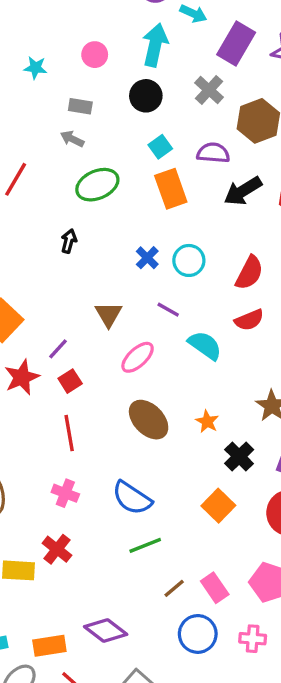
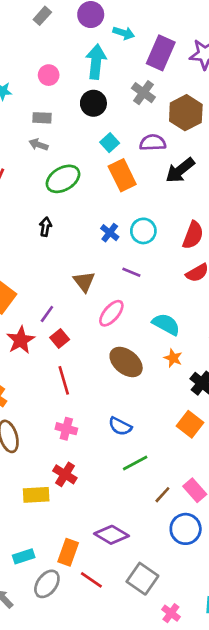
cyan semicircle: (205, 345) -> (166, 324), moved
blue semicircle: (132, 498) -> (120, 426), size x0.7
orange rectangle: (49, 646) -> (68, 552), turned -55

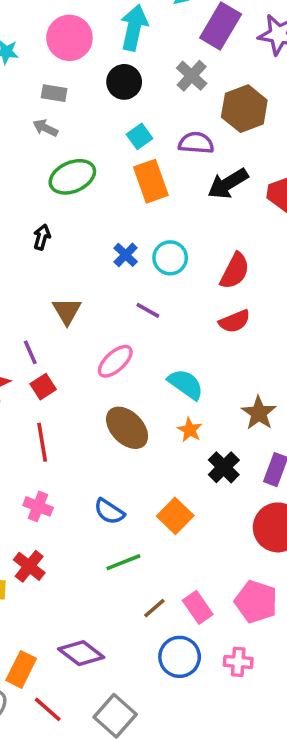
pink circle: (49, 75) -> (69, 38), size x1.6
brown triangle: (84, 282) -> (67, 311), moved
purple line: (47, 314) -> (30, 352), turned -66
orange square: (190, 424) -> (175, 516), moved

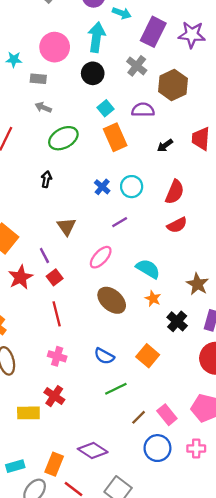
gray rectangle: (54, 93) -> (38, 79), moved
black arrow: (228, 184) -> (165, 145), moved, size x0.6
purple line: (148, 310) -> (120, 222), turned -56

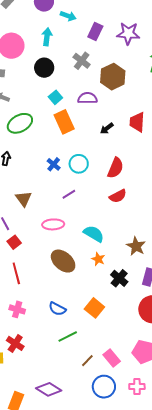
purple rectangle: (153, 32) -> (95, 32), size x0.7
cyan arrow: (96, 37) -> (47, 37), size x0.7
pink ellipse: (101, 257) -> (53, 224), turned 45

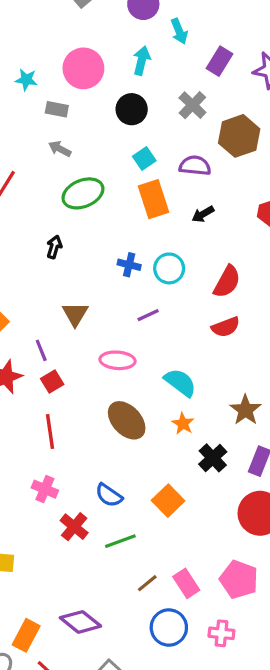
cyan arrow: (68, 16) -> (179, 31), turned 42
black arrow: (107, 128) -> (203, 214), moved
blue cross: (54, 164) -> (129, 265), turned -32
red cross: (15, 343) -> (74, 527), moved

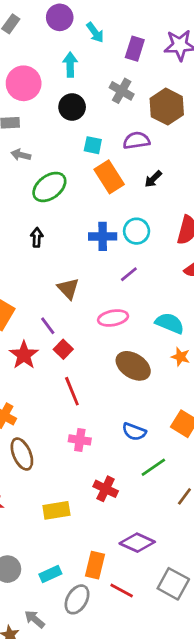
cyan square: (144, 159) -> (93, 145), turned -30
blue cross: (129, 265) -> (103, 236), size x1.4
red cross: (74, 527) -> (106, 489), moved

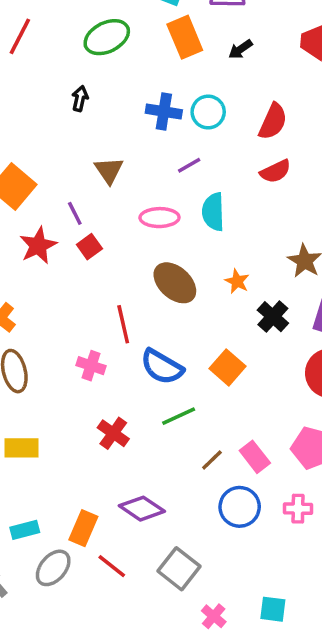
cyan semicircle: (170, 323) -> (213, 212), moved, turned -124
red line: (72, 391) -> (123, 324), moved
blue semicircle: (134, 432) -> (162, 367), size x1.4
yellow rectangle: (56, 510) -> (21, 448), moved

